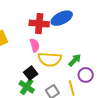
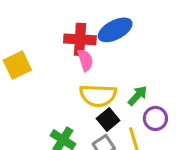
pink semicircle: (35, 45) -> (85, 60), moved
black square: (31, 73) -> (108, 120), moved

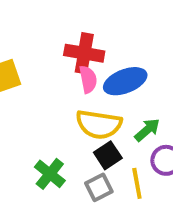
blue ellipse: (115, 30) -> (125, 81), moved

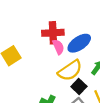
yellow semicircle: (99, 124) -> (70, 71), turned -30

